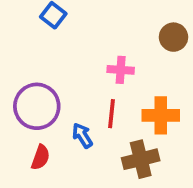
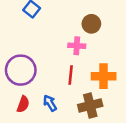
brown circle: (173, 37) -> (91, 24), moved
blue arrow: (82, 135) -> (50, 103), moved

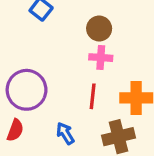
brown circle: (91, 24) -> (99, 29), moved
red semicircle: (23, 104) -> (15, 130), moved

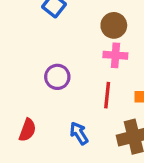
purple circle: (27, 90) -> (57, 77), moved, size x0.6

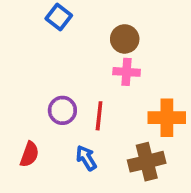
purple circle: (57, 77) -> (62, 110), moved
red line: (107, 95) -> (99, 116), moved

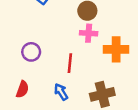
purple circle: (62, 110) -> (31, 52), moved
orange cross: (167, 118) -> (116, 49), moved

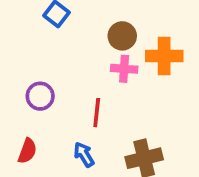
orange cross: (116, 49) -> (164, 56), moved

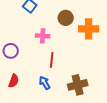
pink cross: (124, 69) -> (43, 36), moved
purple circle: (40, 96) -> (11, 51), moved

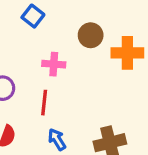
red line: (52, 60) -> (44, 103), moved

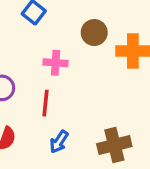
blue arrow: (57, 139) -> (59, 142), turned -115

